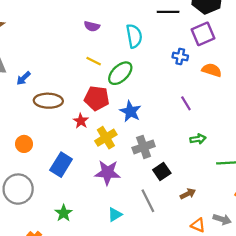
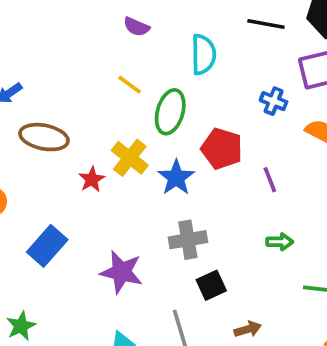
green ellipse: (120, 73) -> (170, 112), turned -40
red pentagon: (97, 98) -> (222, 149), moved
yellow cross: (106, 138) -> (130, 158), moved, turned -30
green star: (64, 213) -> (21, 326), moved

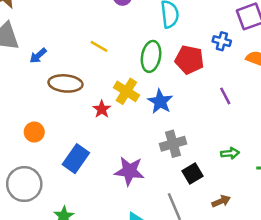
yellow line: (130, 85) -> (99, 46), moved
red pentagon: (222, 149) -> (189, 60), moved
green arrow: (280, 242) -> (230, 153), moved

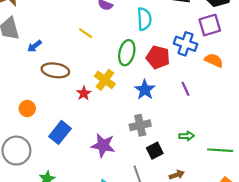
blue cross: (222, 41) -> (186, 44), size x1.5
yellow line: (99, 46) -> (86, 33), moved
blue star: (160, 102) -> (145, 90), moved

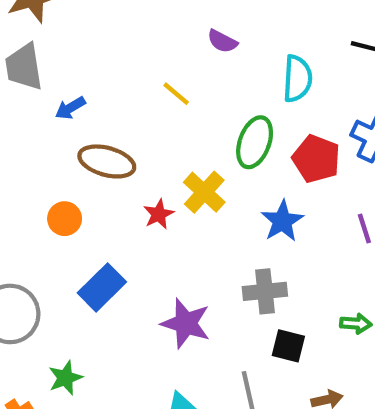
orange circle: (27, 109) -> (65, 219), moved
black square: (155, 151) -> (288, 346), turned 35

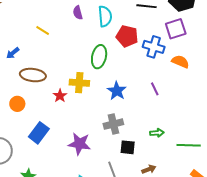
purple semicircle: (222, 41) -> (78, 13), turned 56
cyan semicircle: (297, 79) -> (105, 16), moved
yellow line: (176, 94) -> (43, 30), moved
red pentagon: (316, 159) -> (127, 36), moved
yellow cross: (204, 192) -> (79, 83), turned -30

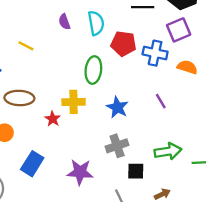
green arrow: (157, 133) -> (168, 151), size x1.6

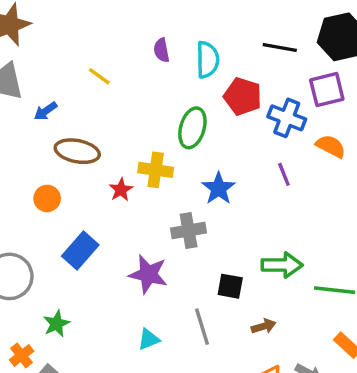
purple line: (161, 101) -> (284, 174), moved
gray cross: (117, 146) -> (189, 231), moved

